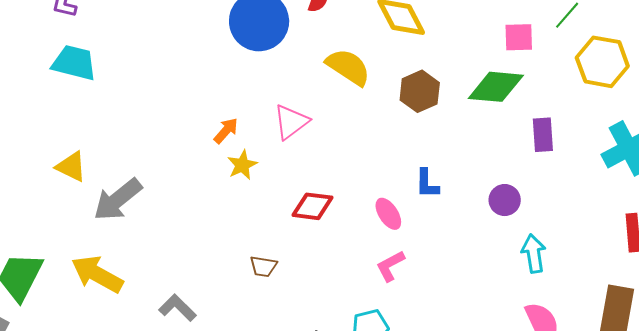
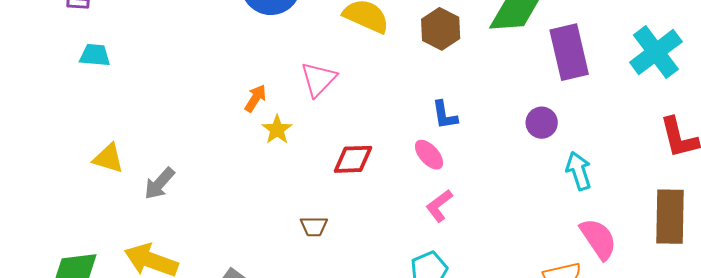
cyan trapezoid: (74, 63) -> (95, 55), size x0.7
purple rectangle: (543, 135) -> (569, 52), size x1.6
blue L-shape: (427, 184) -> (445, 115), moved
gray arrow: (118, 200) -> (159, 183), size x0.7

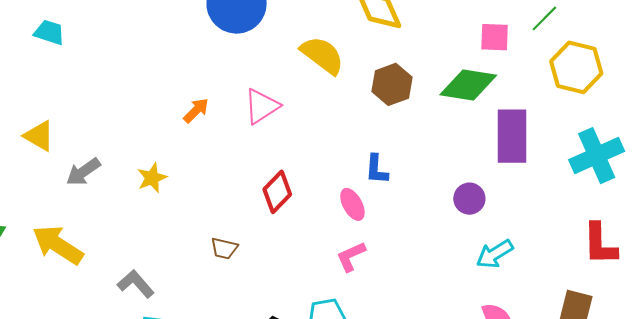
yellow star: (277, 130) -> (152, 178), moved
red diamond: (353, 159) -> (277, 192), turned -57
cyan arrow: (579, 171) -> (495, 254), turned -117

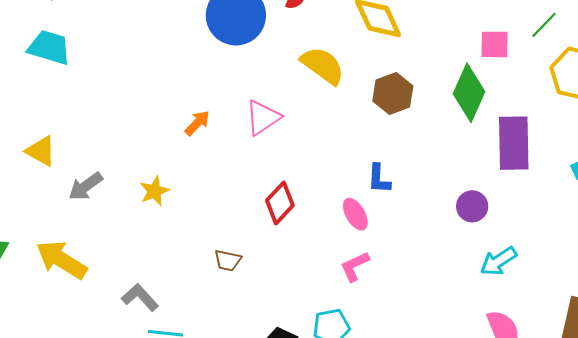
cyan trapezoid: (49, 32) -> (49, 47), size x1.4
green diamond: (468, 85) -> (469, 93), turned -74

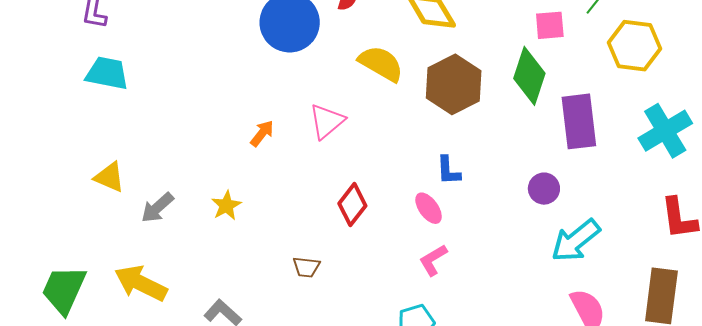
brown hexagon: (393, 94) -> (454, 84), size x1.4
cyan arrow: (498, 261) -> (576, 241), size x1.4

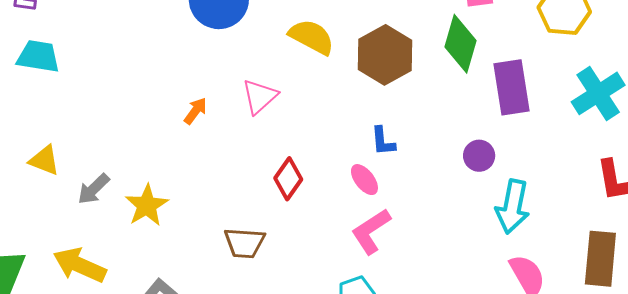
yellow star: (226, 206) -> (147, 205), moved, size x1.4
cyan arrow: (576, 241) -> (513, 207), turned -38
pink L-shape: (433, 260) -> (371, 231), size x1.4
brown trapezoid: (306, 267) -> (244, 243), size x1.5

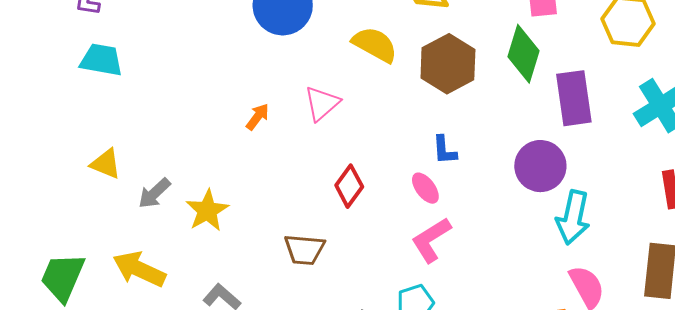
purple circle: (479, 156) -> (540, 166), size x1.6

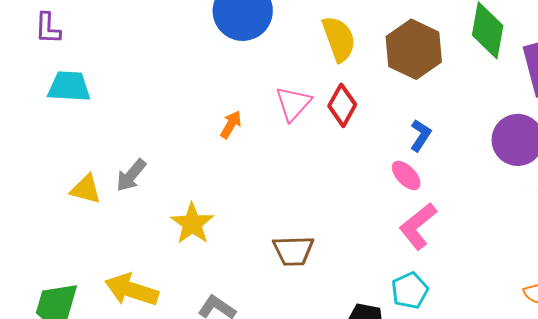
yellow semicircle: (375, 45) -> (339, 39), turned 48
blue L-shape: (444, 150) -> (421, 135), turned -136
red diamond: (349, 186) -> (342, 105), moved
gray arrow: (154, 193) -> (131, 175), moved

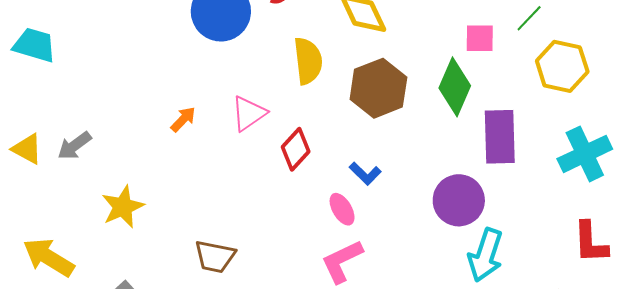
red diamond: (342, 105) -> (296, 149), moved
blue L-shape: (421, 135) -> (365, 174), turned 88

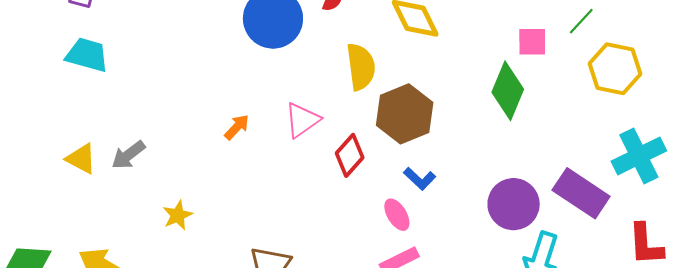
brown hexagon: (378, 88) -> (405, 114), moved
purple rectangle: (500, 137) -> (581, 193), moved, turned -54
yellow star: (123, 207) -> (178, 215), size x0.7

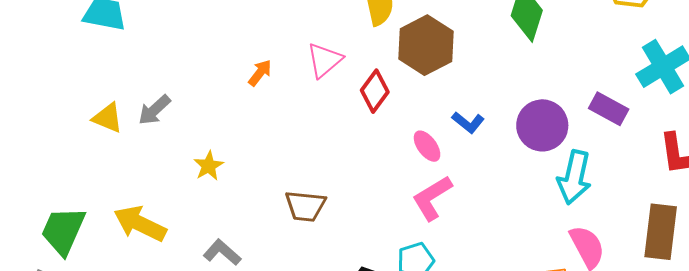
blue L-shape: (420, 179) -> (468, 122), moved
purple rectangle: (581, 193) -> (609, 109), size x0.7

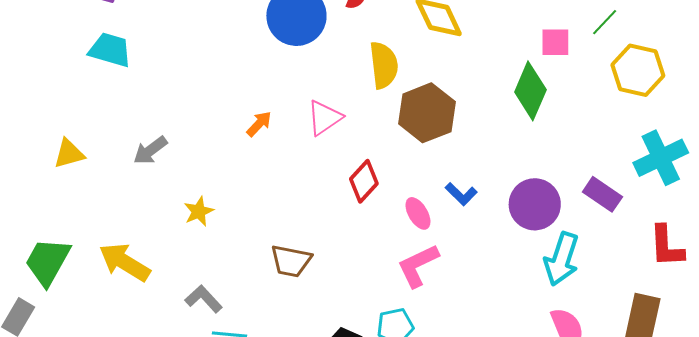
red diamond: (375, 91) -> (364, 181), moved
yellow triangle: (108, 118) -> (69, 154), moved, turned -44

